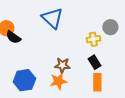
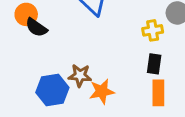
black rectangle: (94, 62) -> (154, 64), turned 40
brown star: (62, 65) -> (80, 75), moved

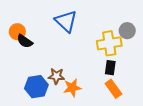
yellow cross: (153, 30) -> (109, 43), size x1.6
orange rectangle: (158, 93) -> (113, 89), turned -36

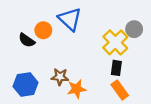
orange circle: (17, 32) -> (43, 30), moved
yellow cross: (109, 43) -> (115, 42), turned -35
blue hexagon: (36, 87) -> (26, 85), moved

